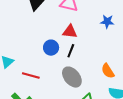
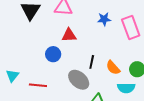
black line: (71, 51) -> (92, 62), moved

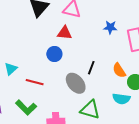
red triangle: (69, 35) -> (65, 33), moved
orange semicircle: (113, 68) -> (119, 70), moved

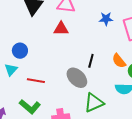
blue circle: (54, 54) -> (20, 51), moved
green triangle: (90, 110) -> (94, 103), turned -35

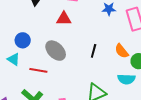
cyan triangle: (11, 70) -> (14, 59), turned -40
gray ellipse: (77, 78) -> (56, 51), moved

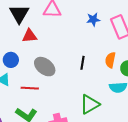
red triangle: (64, 19) -> (30, 36), moved
orange semicircle: (122, 51) -> (110, 60), turned 56

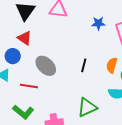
red triangle: (30, 36) -> (25, 38), moved, turned 35

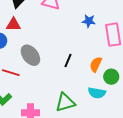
red triangle: (25, 38) -> (14, 25), turned -42

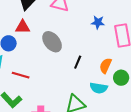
gray ellipse: (30, 55) -> (52, 42), moved
cyan semicircle: (97, 93) -> (99, 88), moved

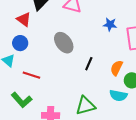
red triangle: (23, 27) -> (24, 19), moved, turned 35
cyan semicircle: (99, 88) -> (118, 96), moved

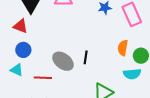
gray ellipse: (64, 43) -> (63, 61), moved
black line: (89, 64) -> (86, 57), moved

